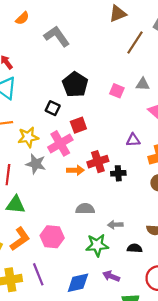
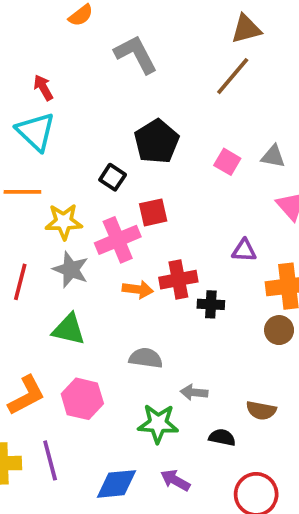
brown line: (135, 42) -> (233, 76), moved
green triangle: (16, 205) -> (69, 329), moved

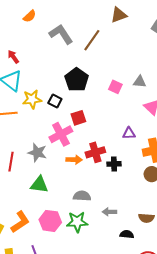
brown line: (233, 76) -> (92, 40), moved
yellow star: (64, 222) -> (32, 99), moved
green star: (158, 424) -> (77, 222), moved

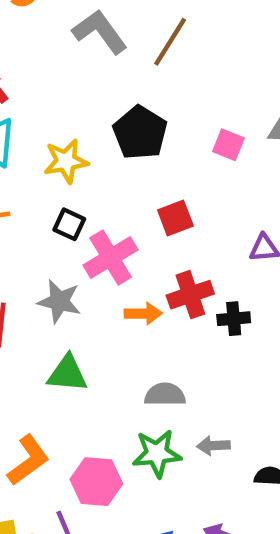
yellow star: (32, 99) -> (66, 161), moved
black square: (55, 101) -> (69, 224), moved
red square: (78, 118) -> (175, 218), moved
gray arrow: (109, 212) -> (213, 446), moved
pink hexagon: (50, 221) -> (96, 482), moved

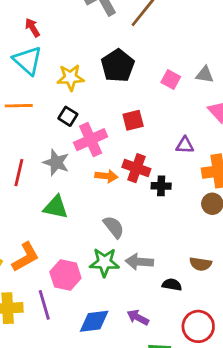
red cross: (190, 295) -> (136, 168), turned 32
gray semicircle: (165, 394) -> (114, 227), turned 45
gray arrow: (213, 446) -> (139, 262), size x1.4

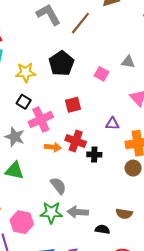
gray triangle: (205, 75) -> (128, 62), moved

